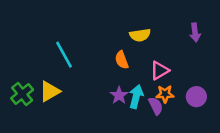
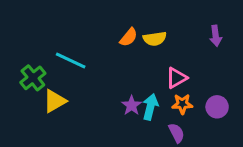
cyan line: (64, 55) -> (71, 60), turned -36
orange semicircle: (122, 60) -> (129, 37), moved, turned -120
green cross: (22, 94) -> (33, 78), moved
purple semicircle: (156, 106) -> (176, 133), moved

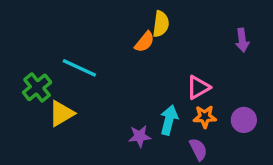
yellow semicircle: (155, 39) -> (161, 24), moved, turned -75
purple star: (132, 105) -> (140, 136), moved, turned 30

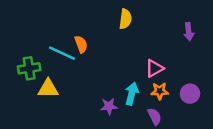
orange semicircle: (145, 42) -> (81, 44), moved, turned -60
green cross: (37, 87) -> (29, 68), turned 30
yellow triangle: (61, 113) -> (48, 89), turned 30

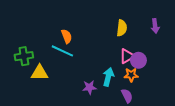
yellow semicircle: (125, 19) -> (122, 28), moved
cyan line: (62, 53) -> (62, 51), moved
purple circle: (190, 94) -> (138, 60), moved

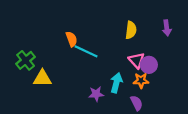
cyan line: (62, 51) -> (86, 51), moved
green cross: (24, 56) -> (26, 60), turned -30
pink triangle: (127, 56) -> (137, 60), turned -42

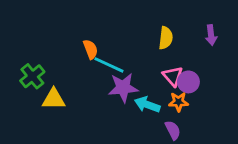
cyan arrow: (116, 83) -> (147, 105), turned -84
purple star: (96, 94) -> (123, 88), moved, size x1.5

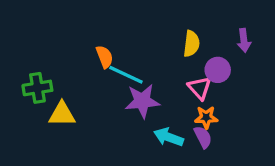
green cross: (32, 76) -> (37, 88), turned 30
purple circle: (188, 82) -> (218, 70), moved
cyan arrow: (147, 105) -> (169, 137), moved
purple semicircle: (173, 130) -> (203, 137), moved

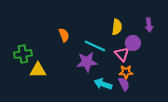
cyan line: (126, 75) -> (95, 46), moved

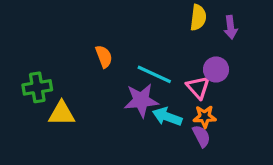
purple arrow: (149, 25) -> (231, 27), moved
yellow semicircle: (117, 27) -> (198, 17), moved
cyan arrow: (103, 84) -> (167, 117), moved

